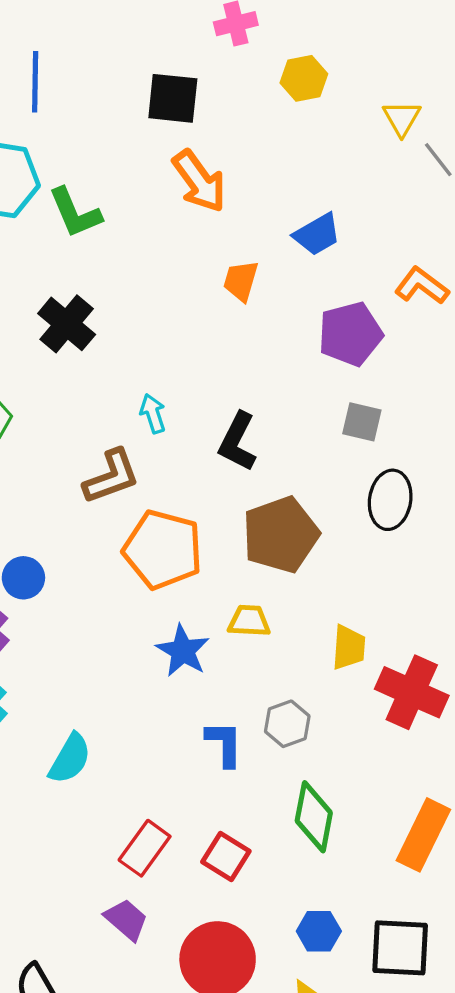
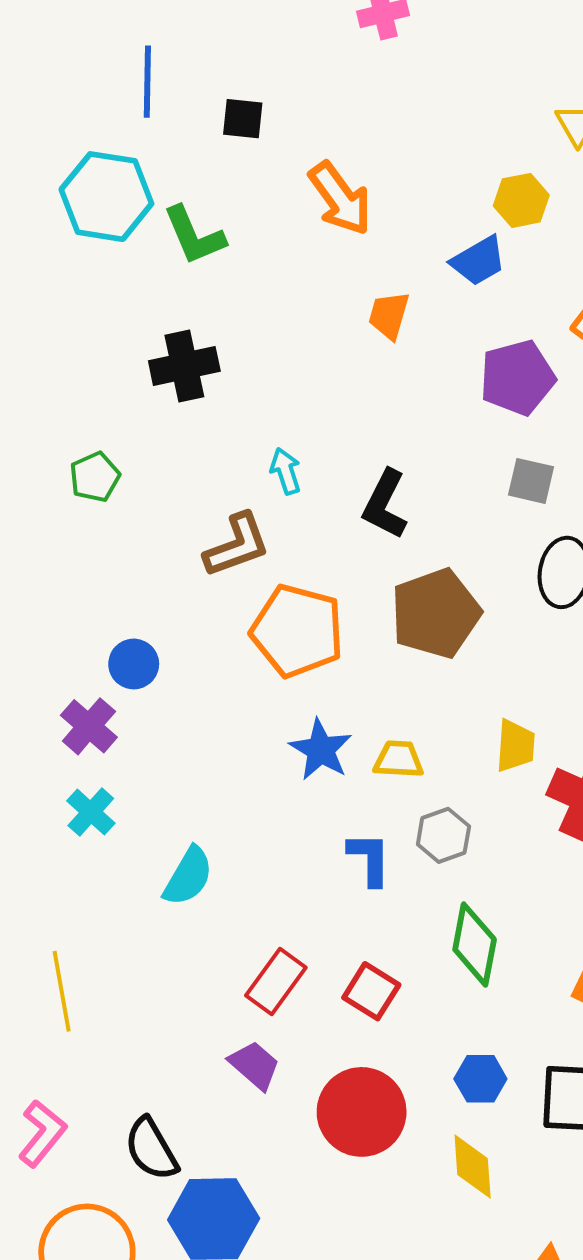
yellow hexagon: (304, 78) -> (521, 200), moved
black square: (173, 98) -> (243, 119), moved, size x0.7
black cross: (67, 324) -> (184, 366), turned 38
yellow trapezoid: (249, 621) -> (399, 759), moved

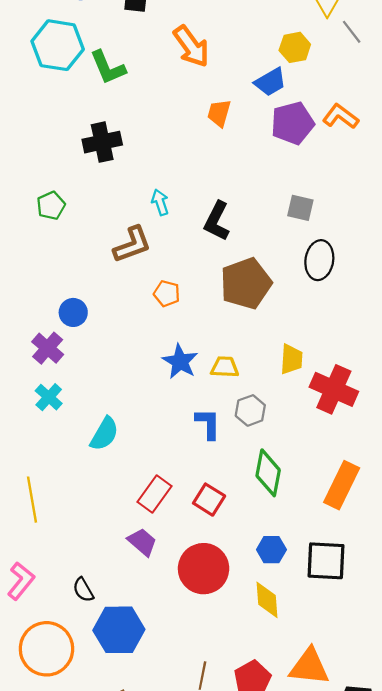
purple pentagon: (517, 378) -> (293, 123), moved
orange pentagon: (297, 631) -> (167, 294), size x0.5
black semicircle: (151, 1149) -> (83, 590), size x0.7

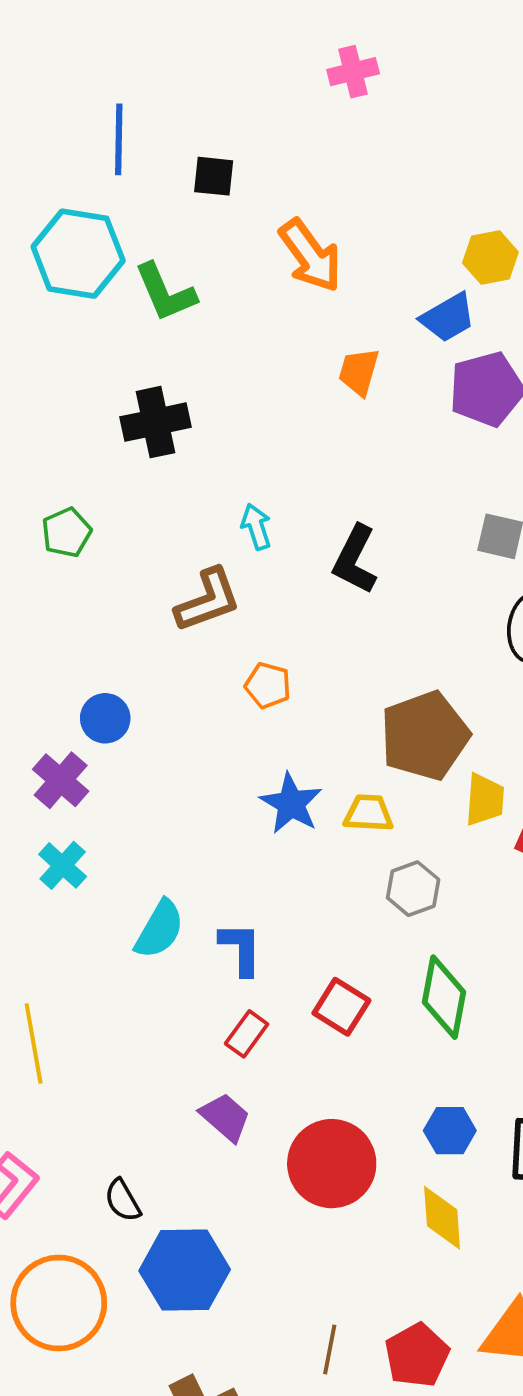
brown pentagon: (246, 284) -> (425, 736), moved
blue L-shape: (208, 424) -> (241, 949), moved
red rectangle: (155, 494) -> (247, 1034), size x0.7
red square: (209, 500) -> (341, 1007), moved

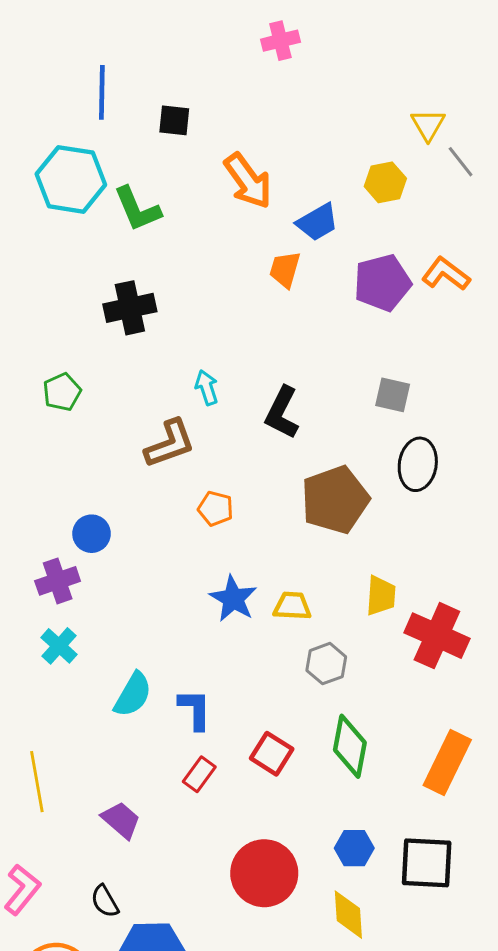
blue trapezoid: (448, 318) -> (317, 222), moved
brown pentagon: (425, 736) -> (335, 500), moved
purple cross: (61, 780) -> (58, 581), turned 30
purple trapezoid: (225, 1117) -> (121, 820), moved

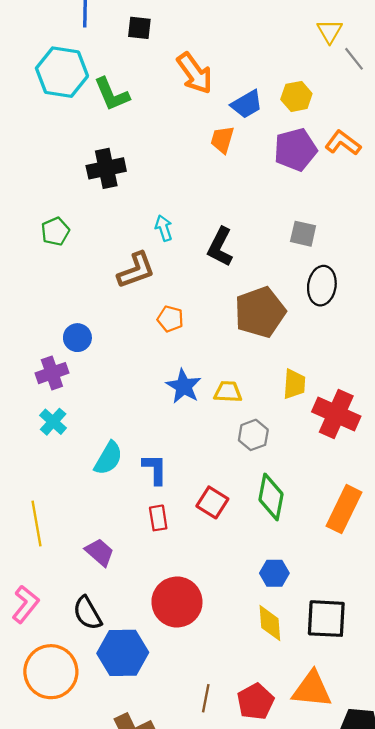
yellow hexagon: (385, 182) -> (296, 96), moved
red rectangle: (199, 774) -> (158, 518), turned -45
black square: (427, 863) -> (326, 619), moved
red circle: (264, 873) -> (177, 602), moved
black semicircle: (105, 901) -> (87, 613), size x1.4

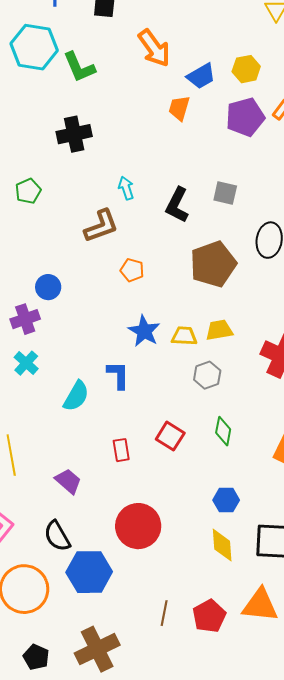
gray square: (303, 234) -> (225, 193), moved
yellow trapezoid: (294, 384) -> (219, 330), moved, turned -104
blue L-shape: (155, 469) -> (118, 375), moved
green diamond: (271, 497) -> (223, 431), size x0.7

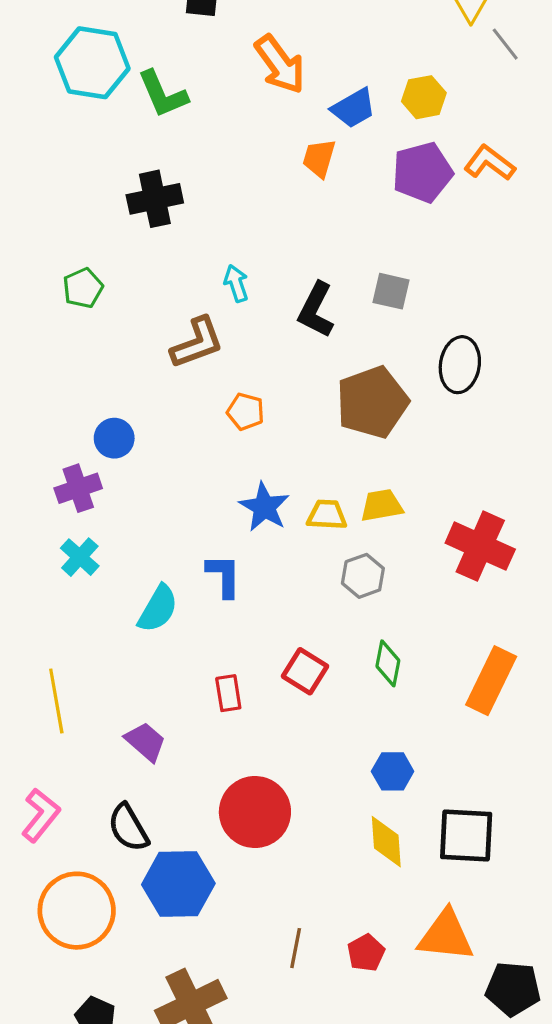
red pentagon: (209, 616) -> (366, 953), size x0.7

